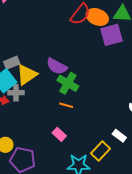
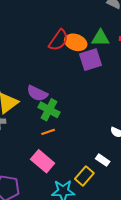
orange line: (66, 105) -> (48, 132), turned -32
pink rectangle: (59, 134) -> (43, 161), size x1.6

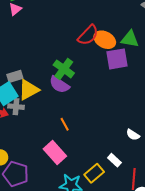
green cross: (49, 110) -> (64, 69), moved
orange line: (48, 132) -> (65, 124), turned 72

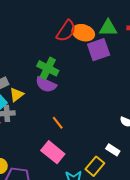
yellow triangle: (29, 90) -> (17, 95), size x0.7

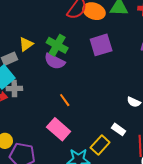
purple square: (99, 50) -> (101, 45), moved
yellow triangle: (17, 95) -> (26, 44), moved

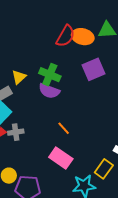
gray cross: (14, 89) -> (16, 132), moved

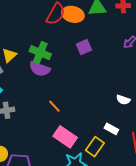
purple square: (94, 69) -> (84, 47), size x0.7
pink rectangle: (61, 158) -> (65, 137), moved

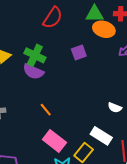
orange ellipse: (73, 14) -> (104, 29), moved
white rectangle: (111, 129) -> (101, 136), size x1.5

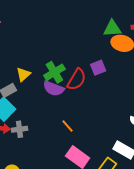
red semicircle: (53, 18) -> (77, 79), moved
green cross: (35, 55) -> (54, 72), turned 35

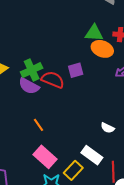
red semicircle: (77, 79) -> (53, 80), turned -105

